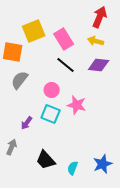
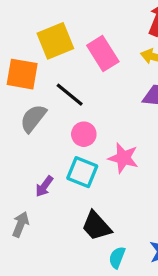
black line: (66, 65) -> (70, 95), moved
black trapezoid: (46, 160) -> (96, 226), moved

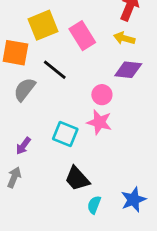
pink circle: (84, 134) -> (102, 95), moved
purple arrow: (44, 186) -> (23, 146), moved

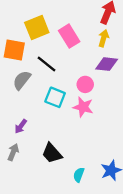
yellow arrow: (124, 38) -> (103, 38), turned 91
cyan square: (65, 134) -> (55, 97), moved
black trapezoid: (77, 179) -> (52, 153), moved

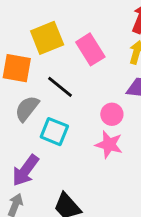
cyan square: (55, 97) -> (54, 132), moved
purple arrow: (21, 126) -> (25, 170), size x1.6

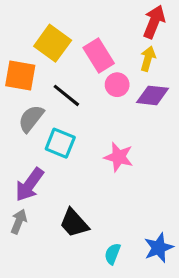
yellow square: (47, 38) -> (53, 43), turned -32
pink circle: (112, 114) -> (117, 85), moved

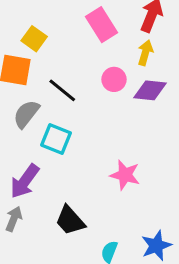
yellow square: (53, 43) -> (34, 39), moved, size x0.7
pink rectangle: (99, 56) -> (101, 25), moved
pink star: (119, 157) -> (125, 175), moved

